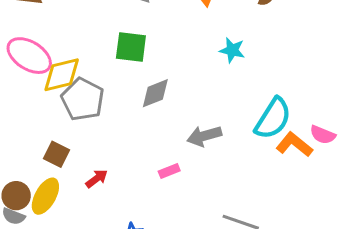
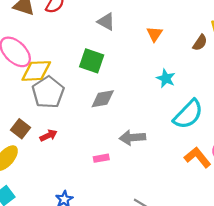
cyan semicircle: (273, 118) -> (188, 114), moved
red arrow: (97, 179) -> (49, 135), moved

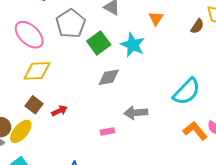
green square: (92, 61) -> (99, 43), turned 35
yellow diamond: (36, 71) -> (37, 71), moved
cyan star: (166, 78) -> (133, 45), moved, size x1.4
gray pentagon: (48, 92) -> (71, 24), moved

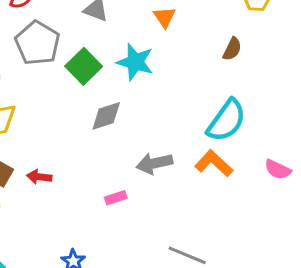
brown semicircle: (197, 26) -> (232, 49), moved
red arrow: (59, 111) -> (39, 177), turned -140
orange L-shape: (195, 131) -> (214, 163), moved

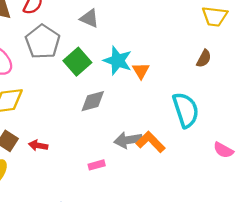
orange triangle: (165, 17) -> (141, 71), moved
brown semicircle: (232, 49) -> (204, 59), moved
cyan semicircle: (226, 121) -> (186, 110), turned -57
orange L-shape: (214, 163) -> (150, 142), moved

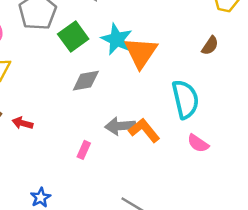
orange triangle: (141, 71) -> (141, 53), size x1.8
pink semicircle: (223, 150) -> (198, 143), moved
pink rectangle: (97, 165) -> (84, 150), turned -56

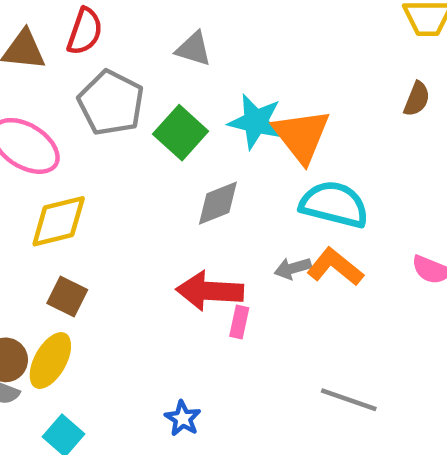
cyan semicircle: (185, 99) -> (334, 204), moved, turned -51
red arrow: (23, 123) -> (210, 291), moved, size x1.8
gray arrow: (120, 126) -> (293, 268), size x0.7

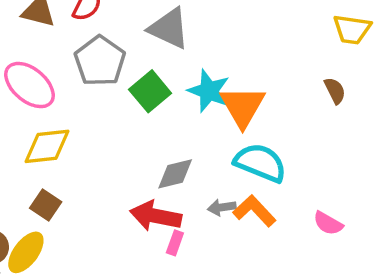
gray triangle: (193, 49) -> (169, 28), size x1.5
brown semicircle: (417, 99) -> (335, 91), turned -56
gray diamond: (218, 203) -> (175, 174), moved

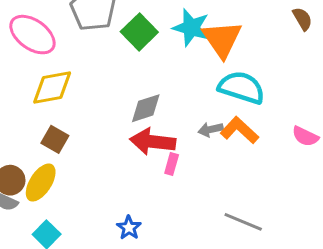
gray diamond: (175, 174) -> (146, 108), moved

